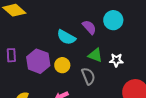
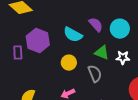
cyan circle: (113, 20) -> (120, 29), moved
purple hexagon: (38, 61) -> (38, 41), moved

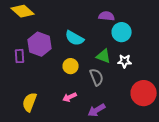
purple semicircle: (96, 25) -> (107, 16), moved, turned -42

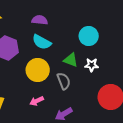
purple semicircle: (107, 16) -> (40, 20), moved
yellow circle: (71, 66) -> (38, 70), size x1.5

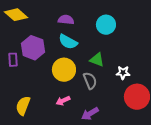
cyan circle: (89, 36) -> (106, 25), moved
white star: (92, 65) -> (123, 73), moved

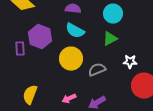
green triangle: (97, 60) -> (110, 39), moved, turned -49
gray semicircle: (90, 81) -> (97, 70), turned -90
pink arrow: (63, 101) -> (69, 99), moved

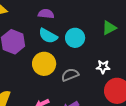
cyan circle: (113, 14) -> (75, 38), moved
green triangle: (110, 39) -> (109, 28), moved

